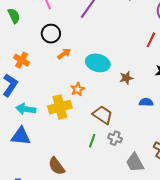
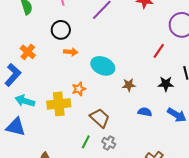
orange arrow: (64, 54) -> (71, 52), turned 32

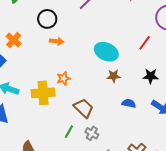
cyan ellipse: (103, 66) -> (106, 52), moved

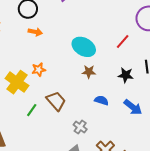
yellow cross: (43, 93) -> (17, 82), turned 35
green line: (69, 132) -> (32, 110), moved
gray cross: (92, 133) -> (80, 127), moved

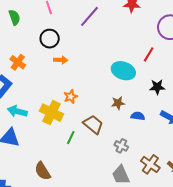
cyan ellipse: (84, 47) -> (123, 71), moved
brown star: (89, 72) -> (118, 103), moved

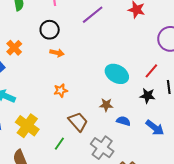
red line: (149, 54) -> (151, 71), moved
yellow cross: (51, 113) -> (27, 126), moved
green line: (71, 138) -> (59, 144), moved
gray cross: (121, 146) -> (102, 148), size x1.6

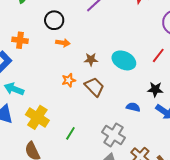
orange cross: (14, 48) -> (20, 40), turned -35
black star: (148, 96) -> (155, 89), moved
brown star: (106, 105) -> (91, 59), moved
brown trapezoid: (78, 122) -> (94, 87), moved

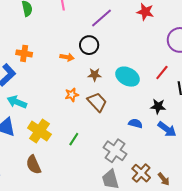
black circle: (54, 20) -> (89, 45), moved
green line: (70, 133) -> (74, 139), moved

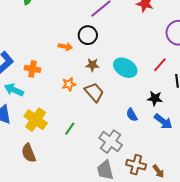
orange cross: (24, 53) -> (32, 69), moved
blue semicircle: (135, 123) -> (132, 115), turned -136
brown cross: (141, 173) -> (136, 165), turned -30

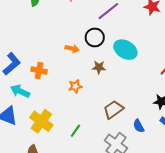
cyan ellipse: (125, 68) -> (125, 50), moved
brown trapezoid: (94, 92) -> (114, 110), moved, turned -85
blue semicircle: (132, 115) -> (139, 126), moved

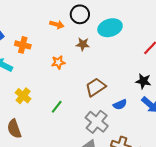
cyan ellipse: (125, 50) -> (110, 28), turned -50
yellow cross: (41, 121) -> (23, 96), size x0.7
blue semicircle: (139, 126) -> (120, 105), turned -88

